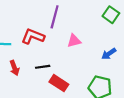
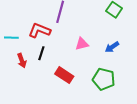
pink triangle: (74, 41) -> (82, 44), moved
black line: (43, 67) -> (41, 53), moved, turned -64

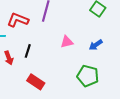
red L-shape: (39, 30) -> (18, 20), moved
red rectangle: (64, 75) -> (36, 82), moved

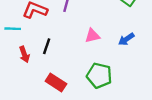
green pentagon: (88, 76) -> (99, 76), moved

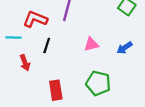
black line: (47, 46) -> (47, 45), moved
red rectangle: (56, 83) -> (56, 90), turned 48

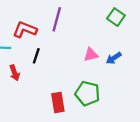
pink triangle: (91, 44) -> (91, 55), moved
red rectangle: (56, 90) -> (58, 102), moved

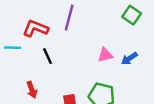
black line: (36, 56) -> (47, 56), turned -42
red arrow: (15, 73) -> (32, 90), moved

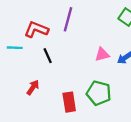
red arrow: (32, 90) -> (33, 87), turned -126

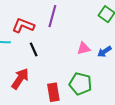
red arrow: (33, 87) -> (20, 79), size x1.5

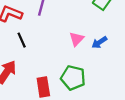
pink triangle: (84, 48) -> (76, 39), turned -32

